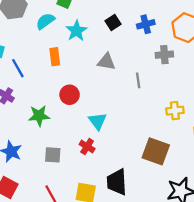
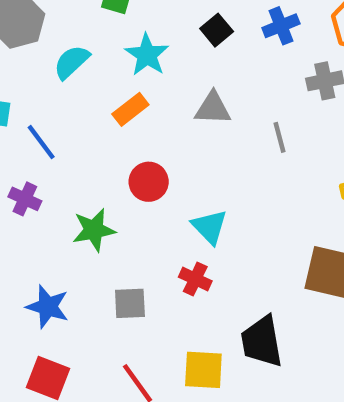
cyan semicircle: (45, 21) -> (72, 62), moved
orange rectangle: (55, 57) -> (130, 109), moved, turned 66

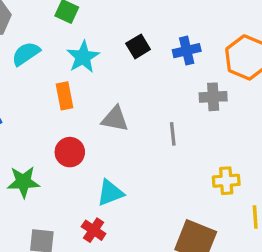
gray triangle: (213, 108) -> (115, 119), moved
orange rectangle: (130, 109) -> (65, 96), turned -72
cyan triangle: (210, 227) -> (110, 193), turned 44

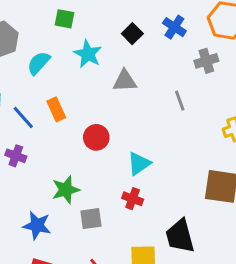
blue cross: (187, 51) -> (174, 27), turned -30
orange rectangle: (65, 96) -> (56, 109), moved
gray triangle: (115, 119) -> (125, 81), moved
green star: (23, 182) -> (66, 190), moved

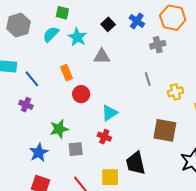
cyan semicircle: (39, 63) -> (51, 34), moved
gray line: (180, 101) -> (148, 79), moved
orange rectangle: (56, 109) -> (66, 73), moved
blue star: (37, 225) -> (39, 153), turned 30

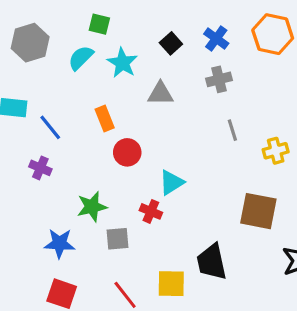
gray cross: (158, 45) -> (219, 79), moved
red cross: (104, 137) -> (151, 211), moved
blue star: (39, 153) -> (59, 243), turned 30

